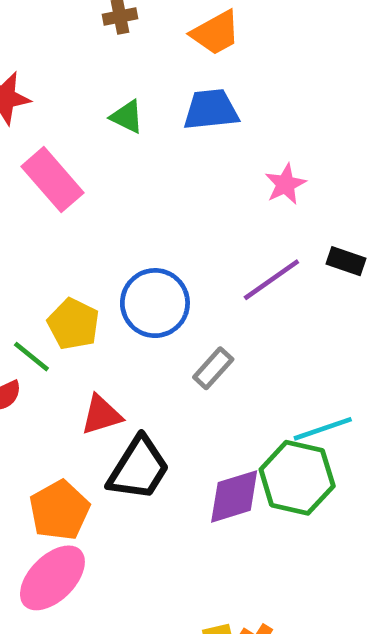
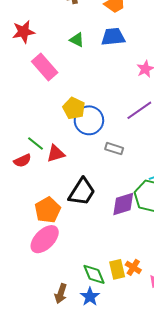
yellow pentagon: (73, 324) -> (74, 108), moved
gray rectangle: (213, 368) -> (114, 149), turned 66
red triangle: (101, 415) -> (56, 154), moved

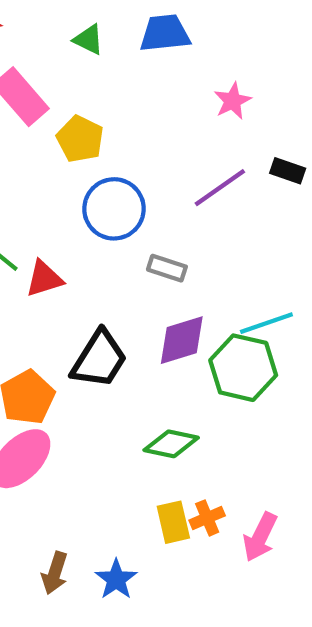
yellow pentagon: (74, 108) -> (80, 139), moved
purple diamond: (123, 204) -> (182, 340), moved
orange cross: (133, 267) -> (207, 518), turned 35
green diamond: (94, 274) -> (171, 444), moved, turned -55

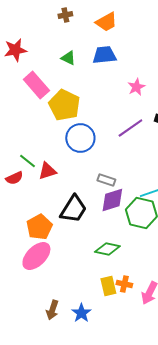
yellow pentagon: (80, 139) -> (64, 105), size x1.4
gray rectangle: (167, 268) -> (106, 180), moved
orange cross: (207, 518) -> (124, 284), turned 35

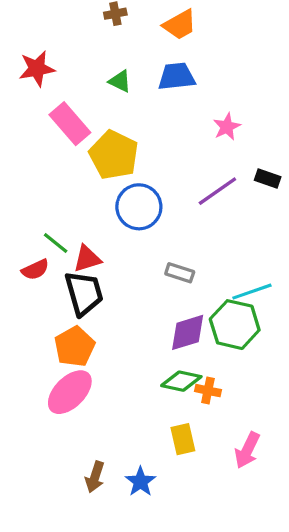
purple diamond: (112, 200) -> (188, 332), moved
black trapezoid: (73, 209) -> (84, 293), moved, turned -48
orange cross: (124, 284) -> (208, 391), moved

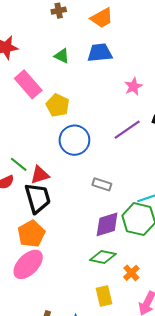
yellow pentagon: (114, 155) -> (58, 105), size x0.7
orange cross: (208, 391) -> (131, 273), moved, turned 35

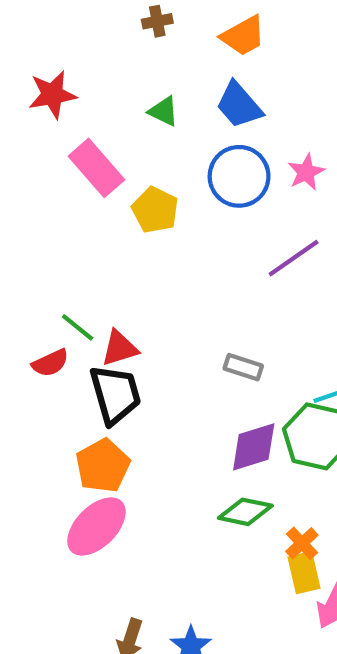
blue trapezoid: (100, 53) -> (239, 105), turned -125
blue circle: (74, 140) -> (239, 176), moved
yellow rectangle: (104, 296) -> (304, 573), moved

